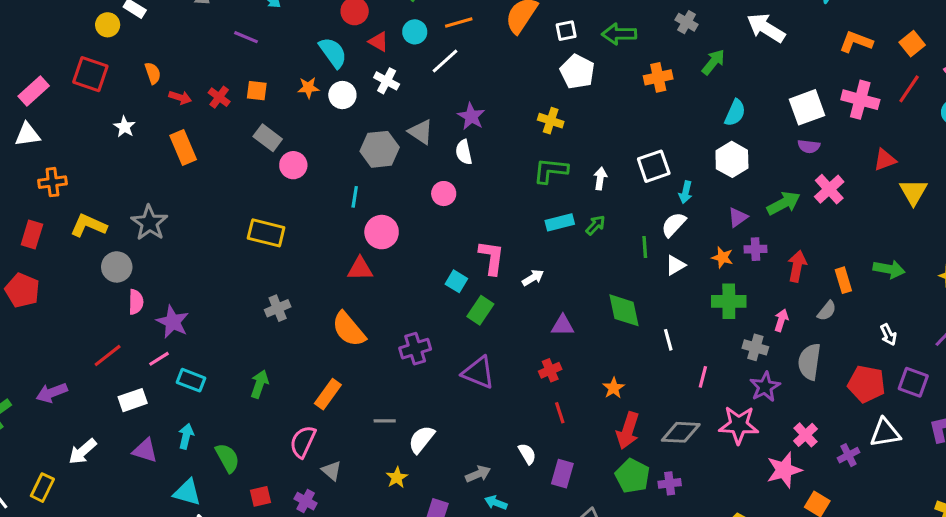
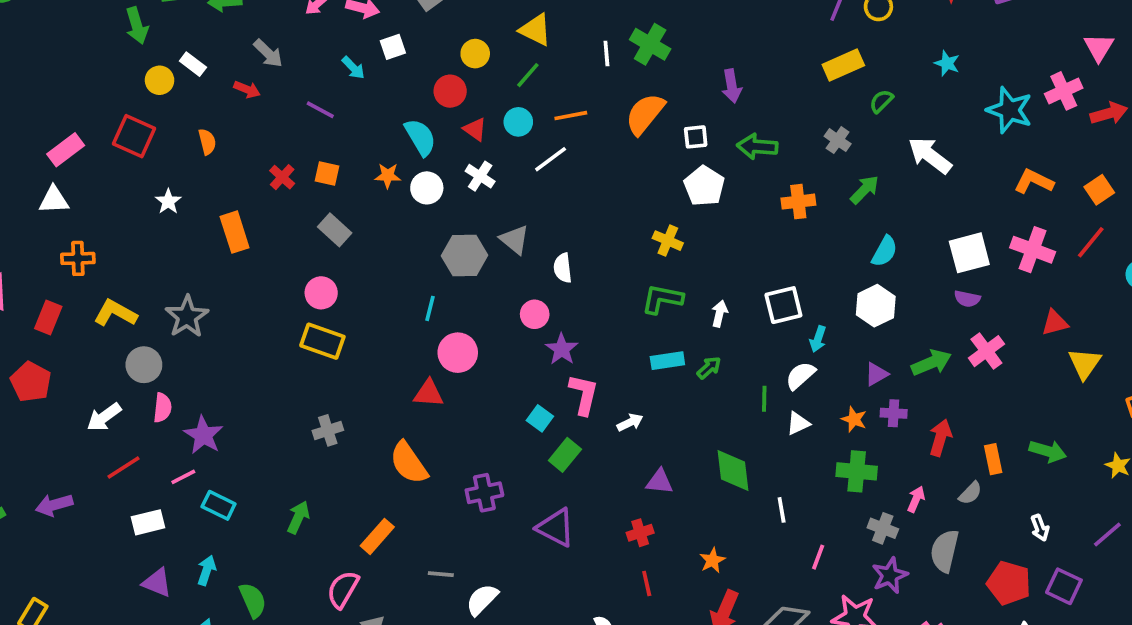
red arrow: (180, 97) -> (247, 89), moved
purple star: (471, 116) -> (562, 349), moved
pink circle: (293, 165) -> (321, 293), moved
white arrow: (83, 451) -> (104, 417), moved

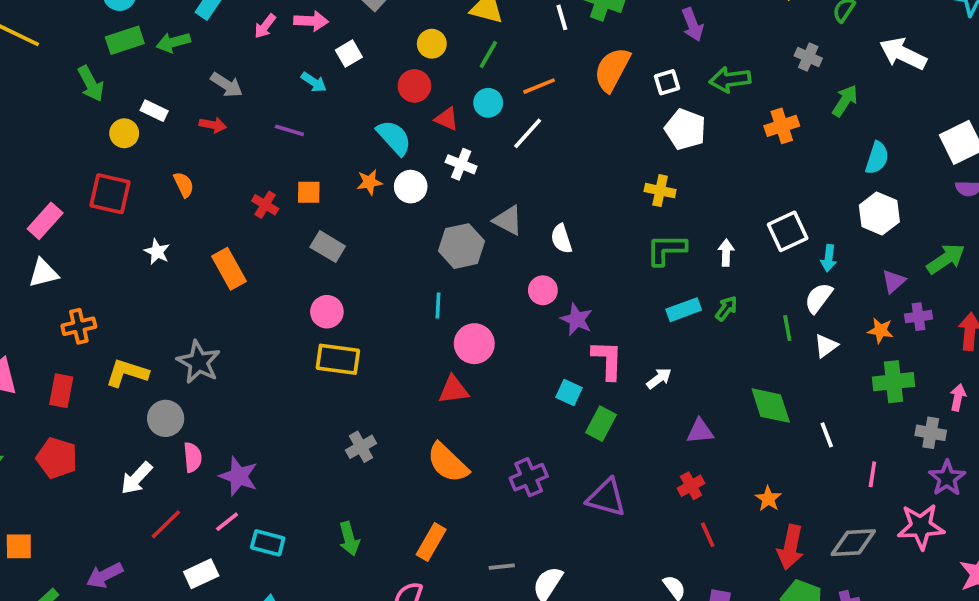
green arrow: (298, 517) -> (349, 539), turned 152

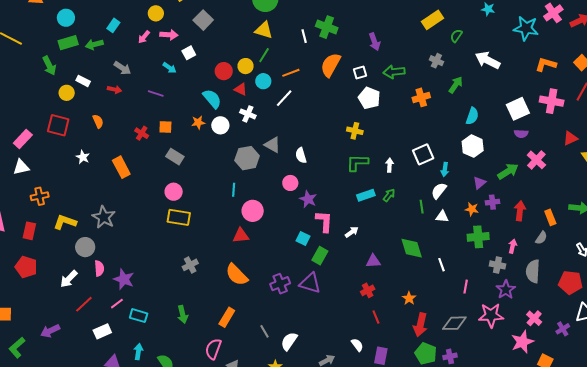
yellow circle: (432, 44) -> (246, 66), moved
white triangle: (826, 346) -> (442, 217), turned 40
purple triangle: (606, 498) -> (310, 283), moved
gray line: (502, 567) -> (265, 331), turned 64

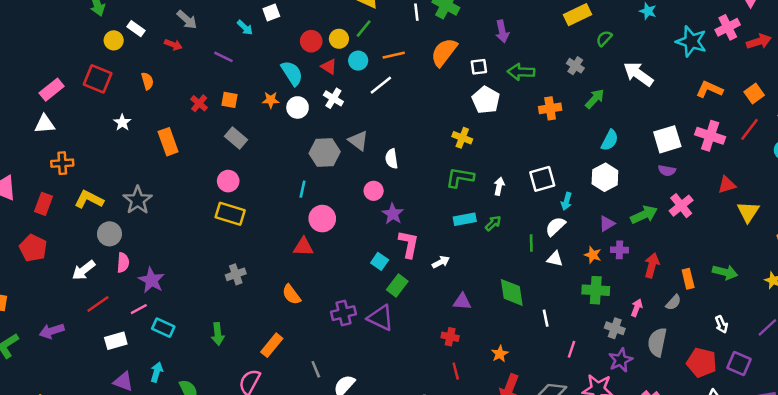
orange semicircle: (237, 275) -> (291, 294), size x0.7
red cross: (368, 290) -> (450, 337), turned 32

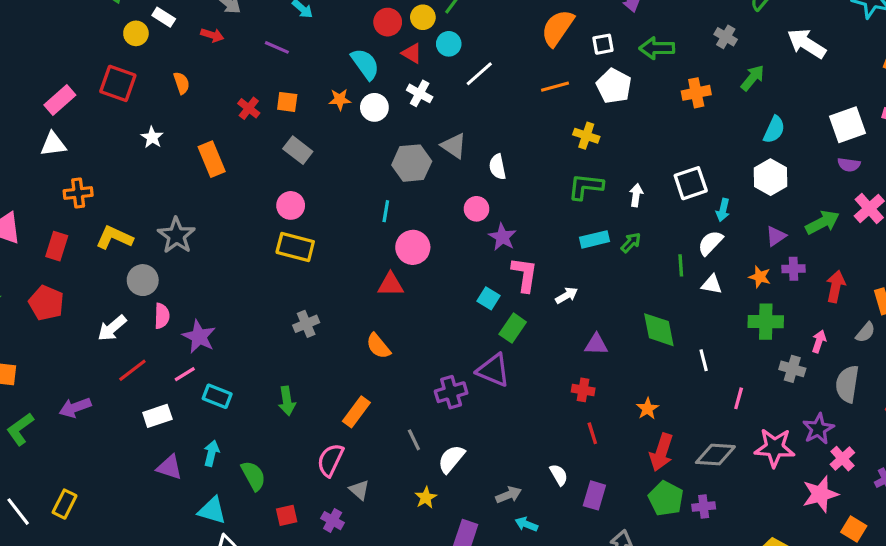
orange line: (394, 55) -> (555, 87), moved
purple cross: (343, 313) -> (451, 392), moved
purple star: (621, 360) -> (818, 429), moved

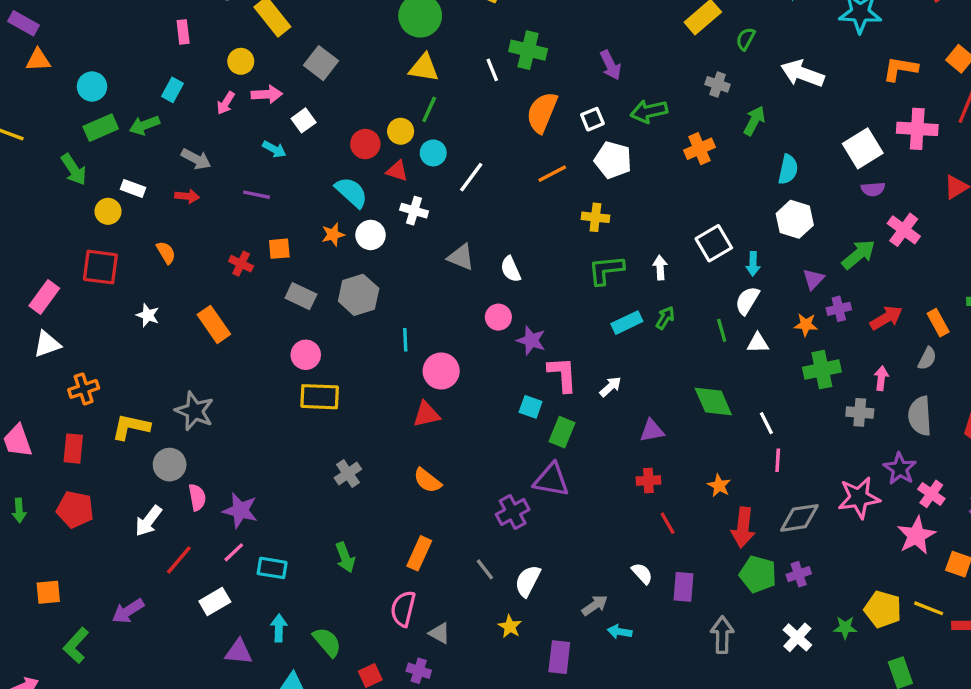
gray hexagon: (412, 163) -> (359, 295), moved
red arrow: (836, 287) -> (886, 318), turned 60
pink line: (739, 398) -> (778, 460), moved

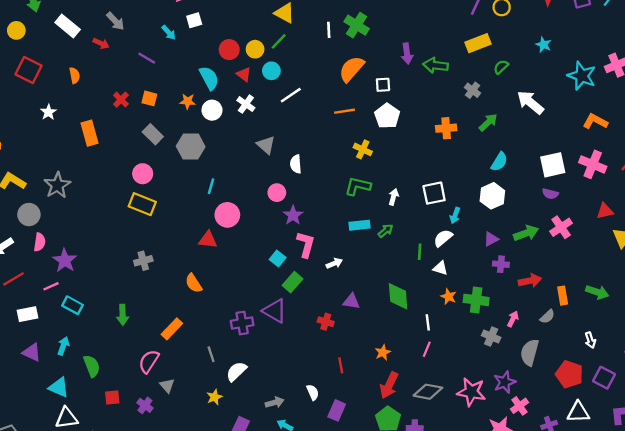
green arrow: (649, 111) -> (436, 65), moved
white rectangle: (133, 188) -> (68, 26), size x1.5
yellow circle: (108, 211) -> (16, 30), moved
orange star: (806, 325) -> (449, 296), moved
red cross: (648, 481) -> (326, 322), moved

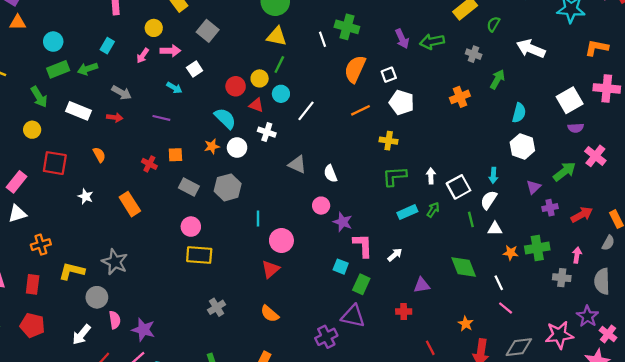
white square: (434, 193) -> (458, 187), moved
red triangle: (208, 240) -> (271, 269), turned -30
pink line: (427, 349) -> (506, 308), turned -56

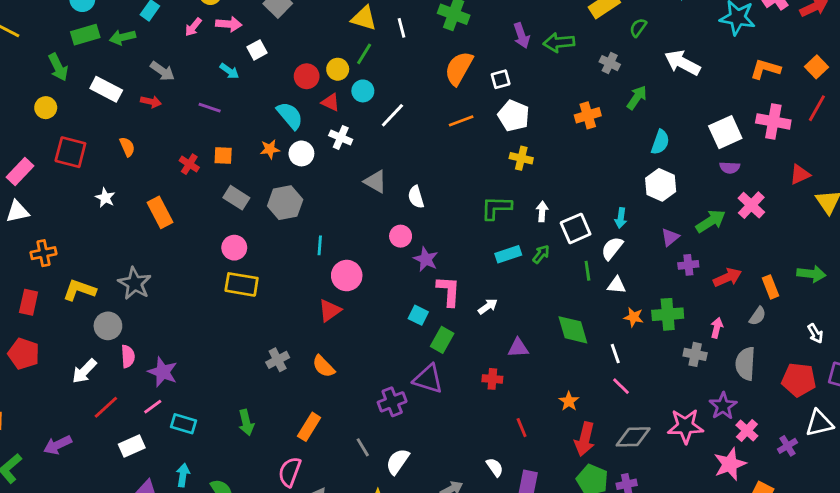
white line: (322, 39) -> (401, 28), moved
yellow cross: (389, 141) -> (521, 158), moved
gray cross: (217, 307) -> (278, 360), moved

